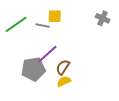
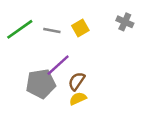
yellow square: (55, 16) -> (80, 28), moved, turned -32

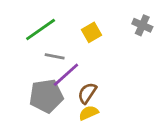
green line: (20, 29) -> (41, 30), moved
gray line: (52, 31) -> (55, 56), moved

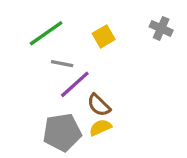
brown semicircle: (87, 93) -> (99, 105), turned -80
gray pentagon: (46, 96) -> (62, 132), moved

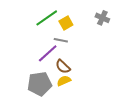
green line: (46, 33) -> (47, 18), moved
gray line: (62, 64) -> (61, 40), moved

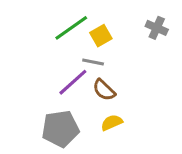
brown semicircle: (63, 67) -> (104, 90), moved
yellow semicircle: (64, 81) -> (112, 123), moved

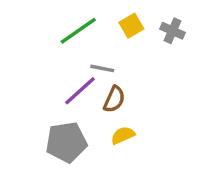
yellow square: (101, 36) -> (131, 26), moved
brown semicircle: (104, 90) -> (114, 99), turned -110

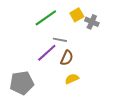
gray cross: (173, 31) -> (92, 22), moved
gray pentagon: (66, 142) -> (22, 83), moved

